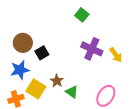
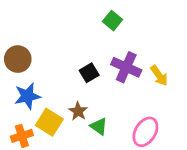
brown circle: (23, 43) -> (18, 59), moved
black square: (42, 53) -> (89, 73), moved

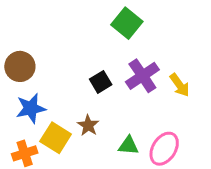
green square: (112, 21) -> (127, 23), size x1.4
purple cross: (126, 67) -> (142, 76), turned 32
green triangle: (99, 126) -> (128, 146), moved, turned -30

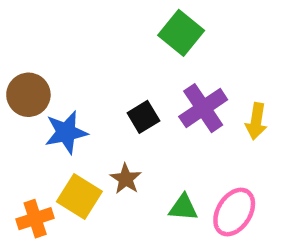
yellow arrow: (180, 85) -> (256, 121), turned 45
blue star: (31, 108) -> (66, 132), moved

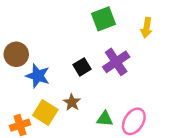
green square: (181, 33) -> (103, 19), turned 30
yellow arrow: (256, 121) -> (146, 28), moved
blue star: (66, 132) -> (38, 76), turned 30

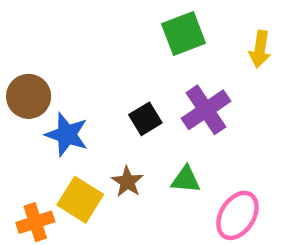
green triangle: (105, 119) -> (186, 179), moved

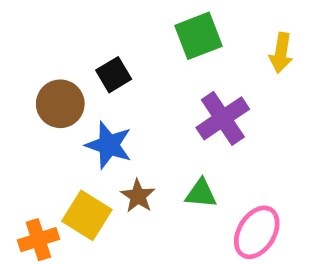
brown circle: (29, 96) -> (60, 104), moved
black square: (145, 119) -> (114, 75), moved
blue star: (67, 135) -> (109, 145), moved

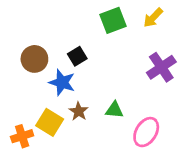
yellow arrow: (281, 53) -> (153, 18), moved, turned 35
black square: (114, 75) -> (77, 56), moved
purple cross: (223, 118) -> (161, 67), moved

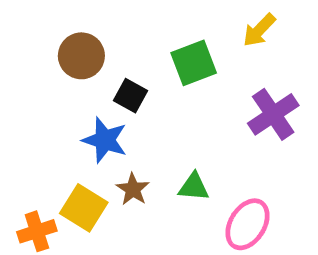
green square: (113, 20) -> (194, 63), moved
black square: (77, 56) -> (131, 96), turned -30
brown circle: (34, 59) -> (81, 56), moved

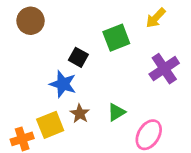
brown circle: (81, 56) -> (31, 21), moved
green triangle: (194, 187) -> (116, 112), turned -36
yellow square: (84, 208) -> (50, 125), turned 36

